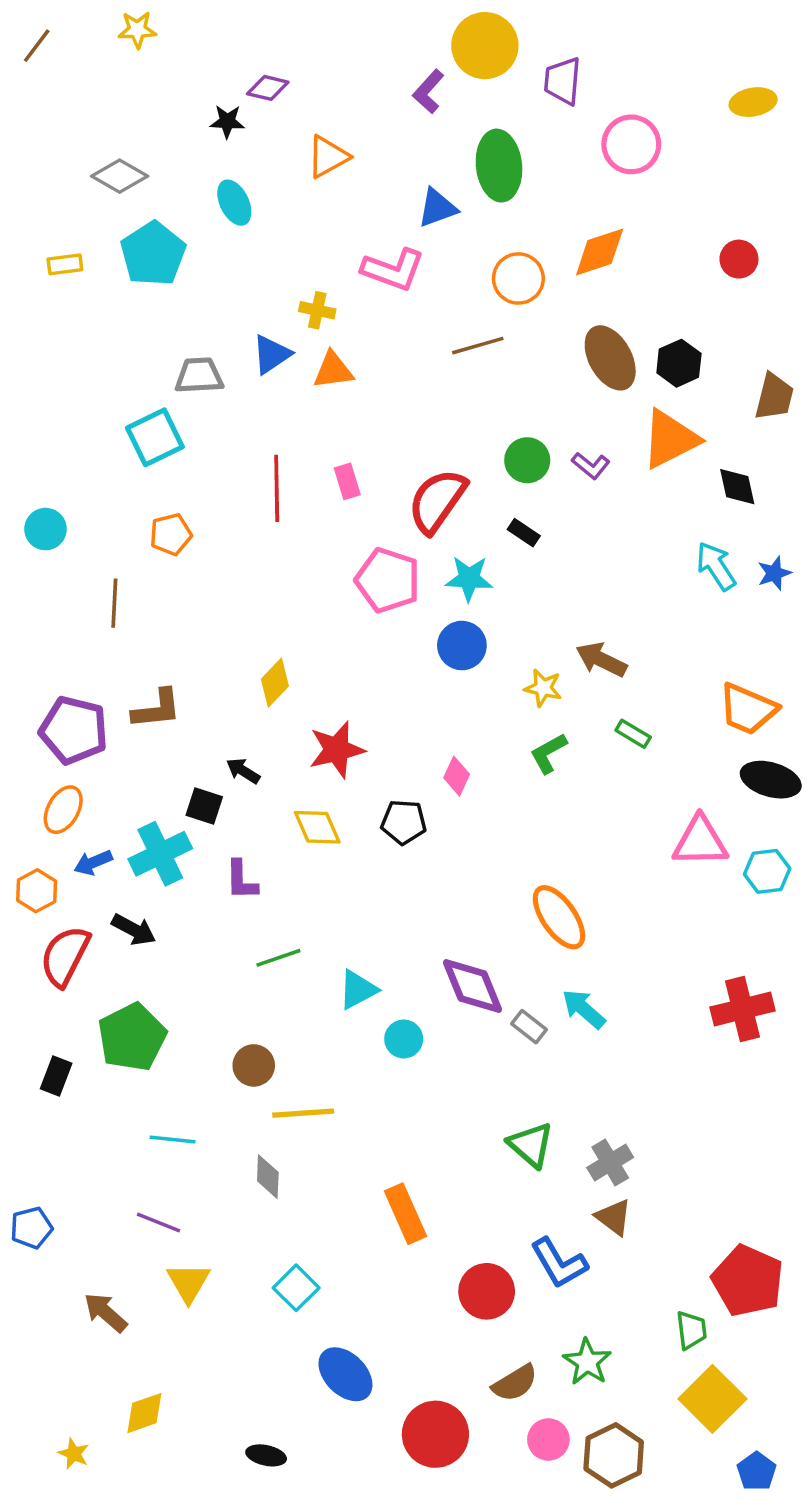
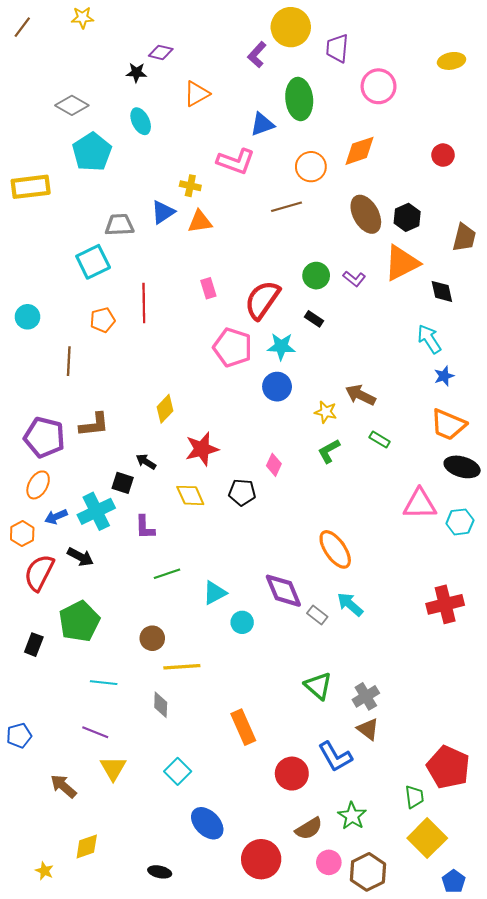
yellow rectangle: (65, 264) -> (31, 187), moved, size x1.8
red line: (277, 488) -> (144, 303), moved
blue star: (774, 573) -> (444, 376), moved

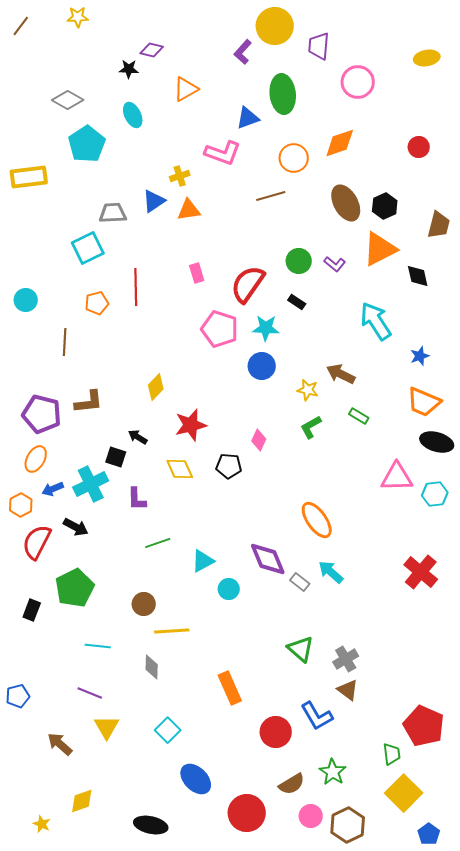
yellow cross: (190, 186) -> (180, 176), turned -30
cyan arrow: (429, 339) -> (376, 321), moved, size x1.4
red cross: (445, 604) -> (421, 572), turned -36
black ellipse: (160, 872) -> (151, 825), size x1.5

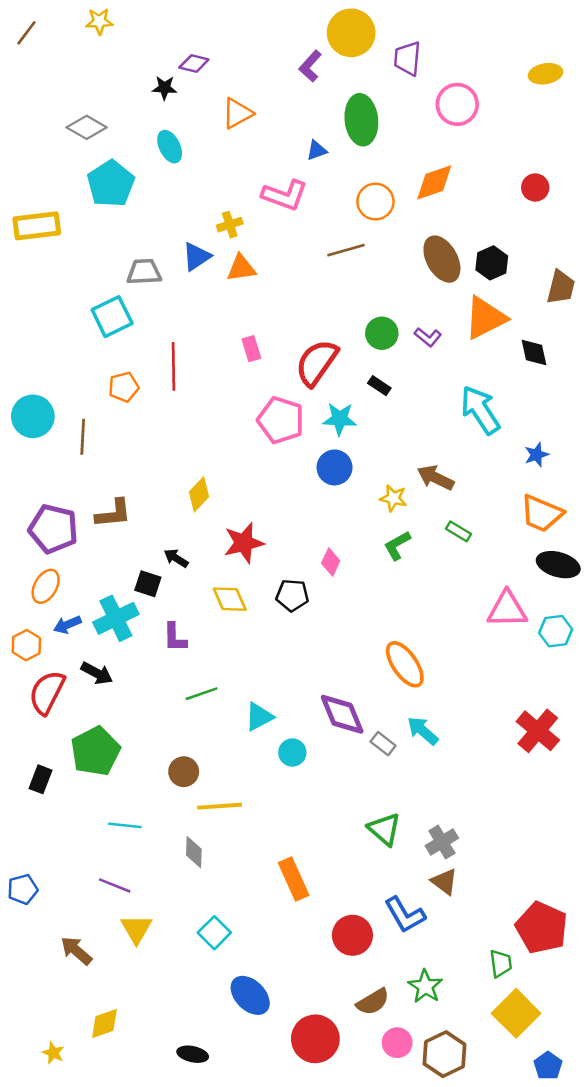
blue triangle: (248, 118) -> (317, 150), size x0.7
cyan circle: (26, 300) -> (33, 416), moved, size x1.4
black ellipse: (151, 825) -> (193, 1054), size x0.7

